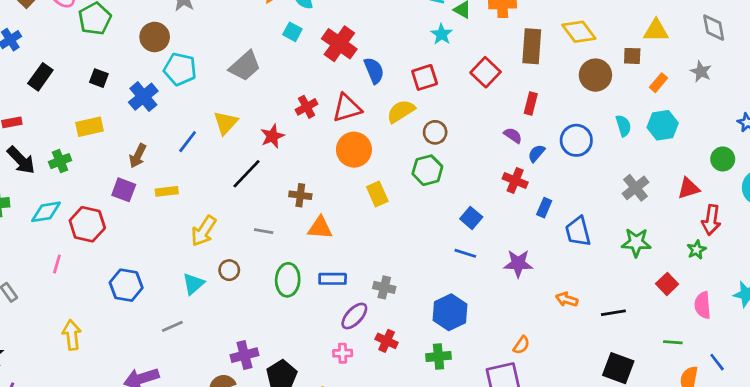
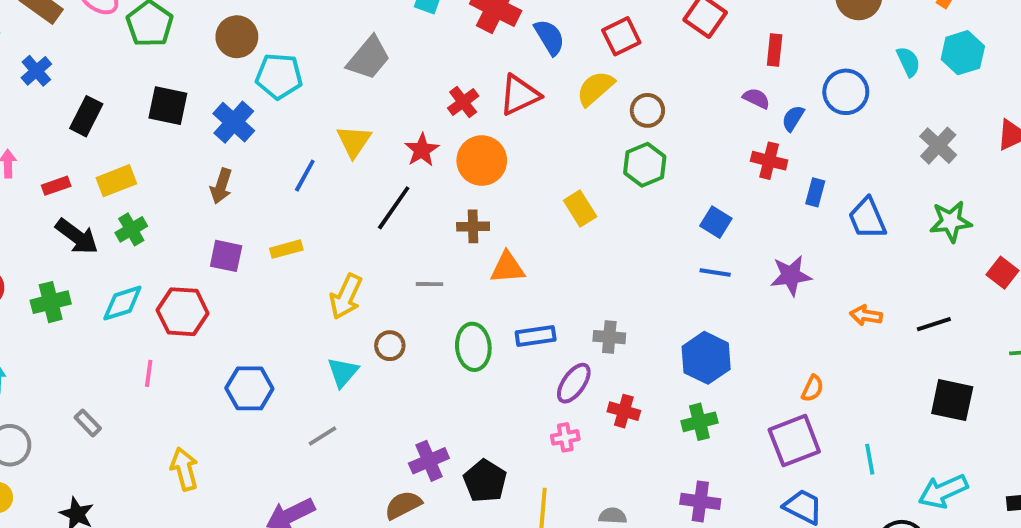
black square: (99, 78) -> (168, 106), size x1.5
yellow rectangle: (89, 127) -> (116, 181), moved
orange circle: (354, 150) -> (482, 161), moved
brown arrow: (138, 156) -> (221, 186), moved

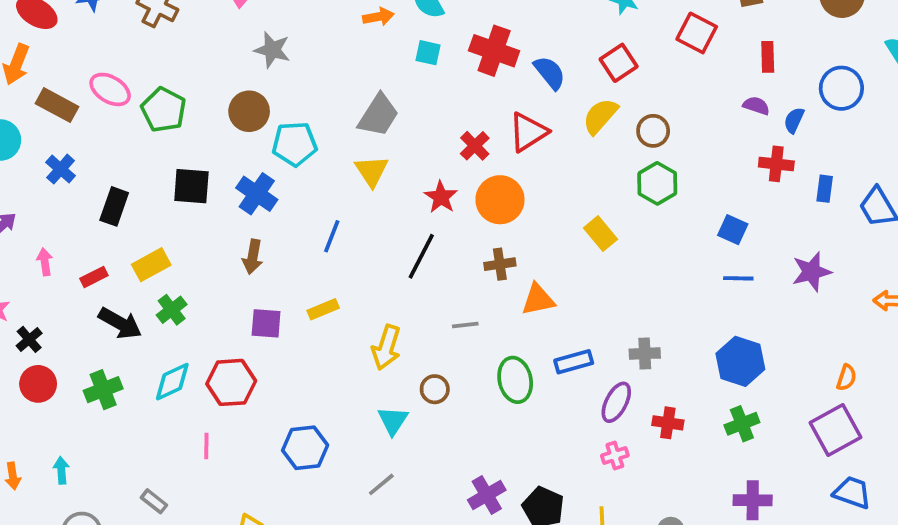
yellow triangle: (354, 141) -> (372, 171), moved

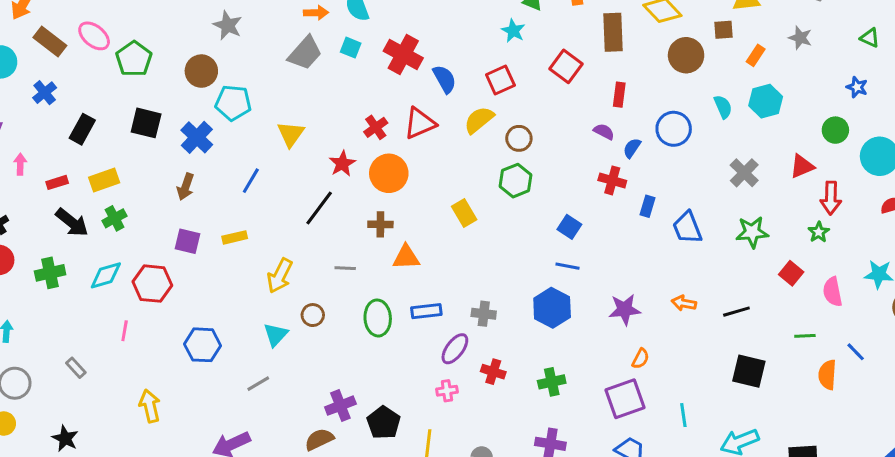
gray trapezoid: (378, 115) -> (305, 53), moved
purple star: (811, 272) -> (625, 310), moved
blue hexagon: (740, 361) -> (552, 308), moved

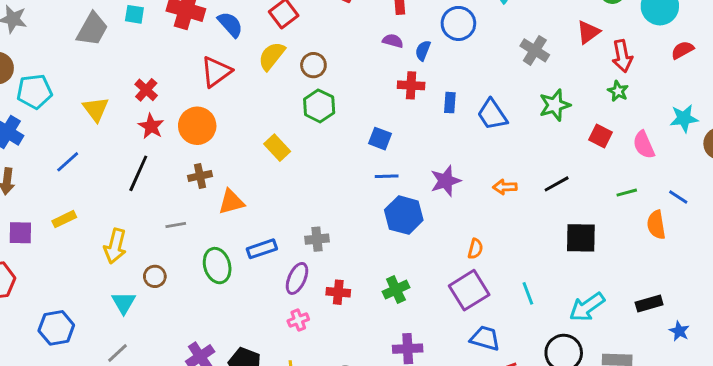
red cross: (376, 127) -> (146, 90), moved
blue line: (251, 181) -> (68, 162), turned 30
blue hexagon: (552, 308) -> (404, 215), moved
purple star: (625, 310) -> (446, 181), moved

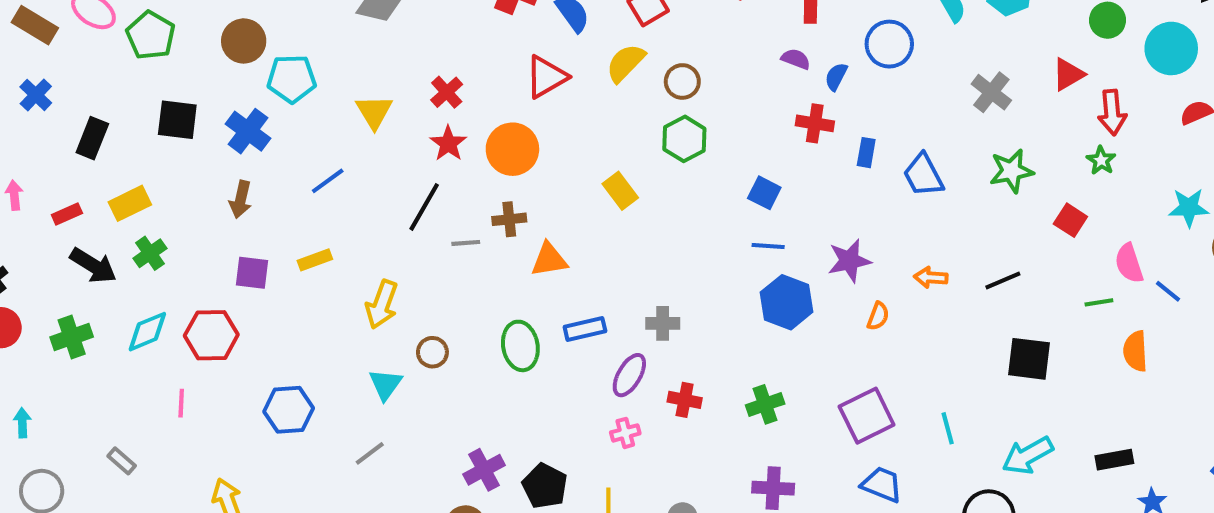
pink semicircle: (644, 145) -> (1129, 263), moved
blue line: (678, 197) -> (1168, 291), moved
gray line: (176, 225) -> (466, 243), moved
orange semicircle: (475, 249) -> (878, 316), moved

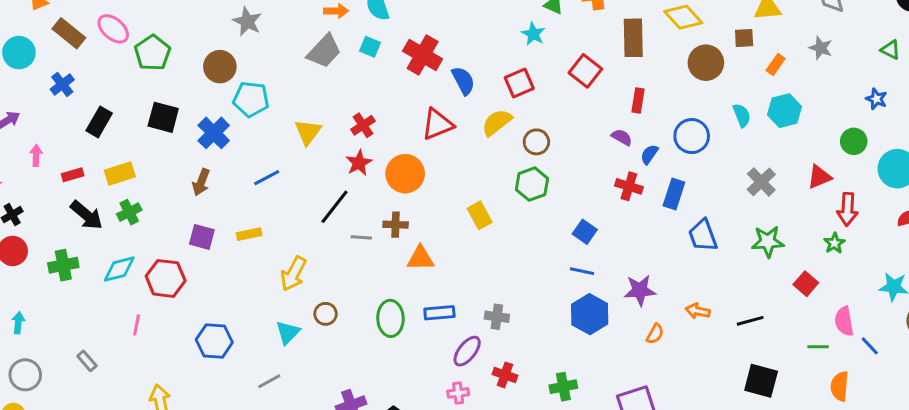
blue rectangle: (866, 153) -> (674, 194), moved, size x1.4

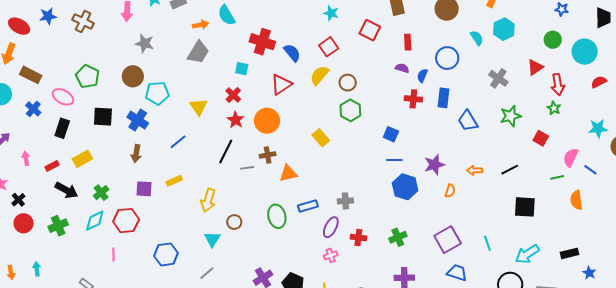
pink ellipse: (113, 29) -> (63, 97), moved
cyan square: (370, 47) -> (242, 69), moved
green cross: (129, 212) -> (101, 193), moved
pink semicircle: (844, 321) -> (571, 157), turned 48

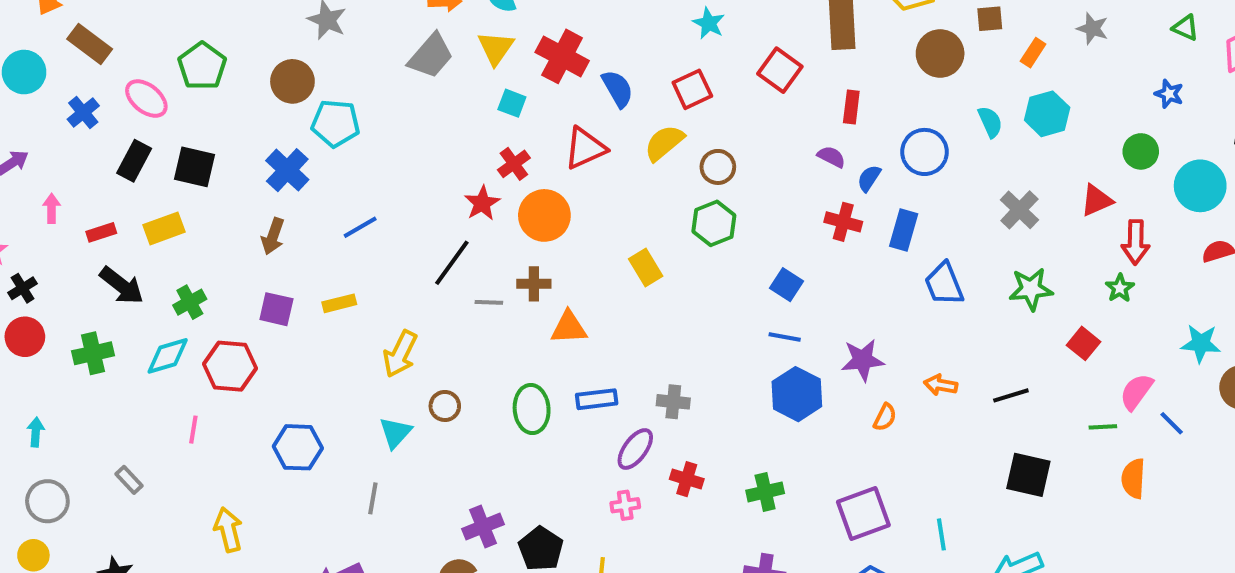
red cross: (233, 95) -> (514, 164), moved
yellow triangle: (199, 107) -> (496, 48), moved
black square: (103, 117) -> (194, 167), moved
gray line: (207, 273) -> (373, 498), turned -49

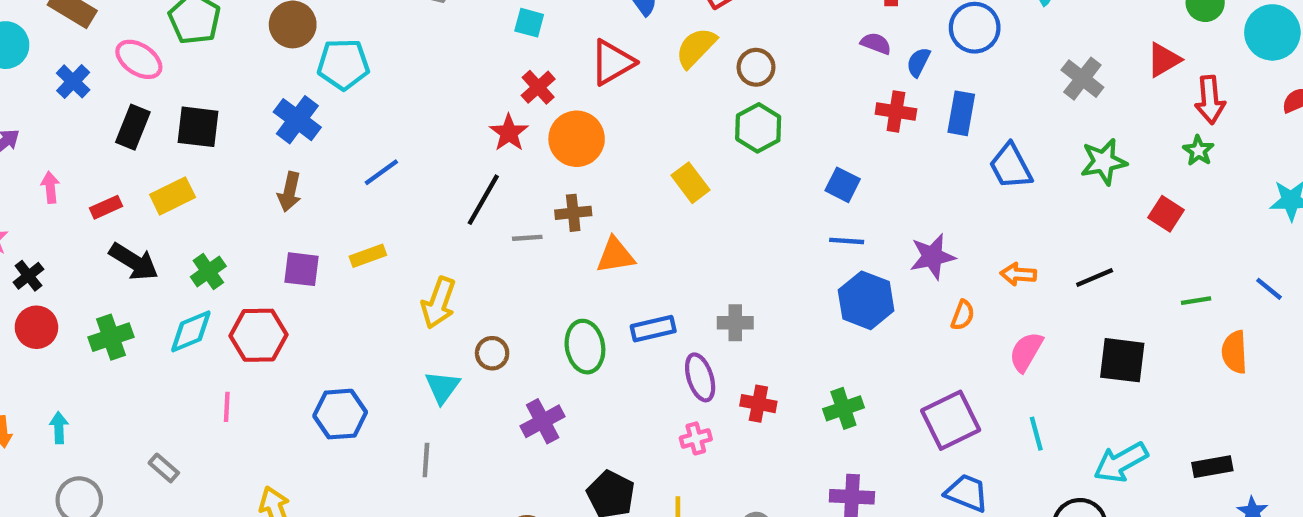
pink semicircle: (1136, 392) -> (1026, 352), moved
purple ellipse: (635, 449) -> (700, 377), turned -48
purple cross: (483, 527) -> (543, 421), moved

